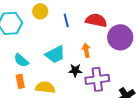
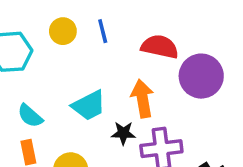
blue line: (66, 20) -> (103, 31), moved
orange arrow: (86, 50) -> (142, 99), size x1.5

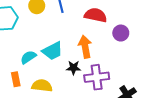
purple circle: (201, 76) -> (121, 33), size x0.6
cyan semicircle: (30, 116) -> (28, 57), moved, turned 105

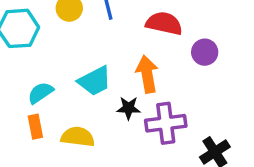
cyan semicircle: (28, 57) -> (40, 93), moved

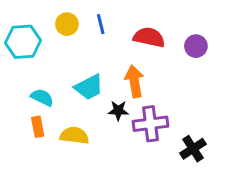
purple circle: (205, 52) -> (196, 46), moved
cyan semicircle: (40, 93) -> (42, 97), turned 60

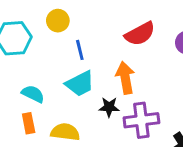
blue line: (101, 24) -> (80, 50), moved
red semicircle: (149, 37) -> (140, 34), turned 140

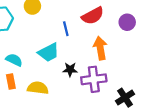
blue line: (80, 50) -> (66, 29), moved
orange arrow: (125, 78) -> (100, 48), moved

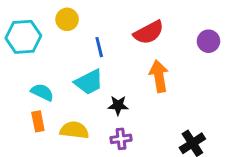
purple circle: (127, 22) -> (208, 41), moved
blue line: (66, 29) -> (99, 47), moved
purple cross: (94, 79) -> (121, 139), moved, size x0.6

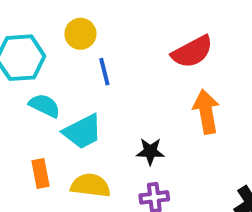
blue line: (99, 47) -> (104, 72), moved
cyan trapezoid: (89, 82) -> (82, 132), moved
cyan semicircle: (42, 92) -> (45, 106), moved

